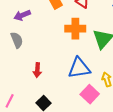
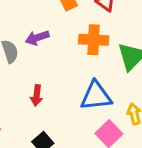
purple arrow: (22, 15) -> (37, 38), moved

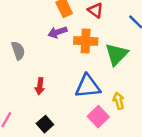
purple arrow: (37, 38) -> (57, 32), moved

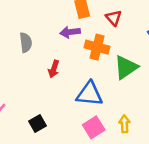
red arrow: (40, 86) -> (54, 69), moved
yellow arrow: (119, 101) -> (124, 124), moved

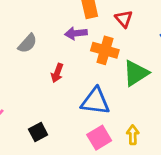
gray semicircle: (26, 42) -> (27, 43), turned 48

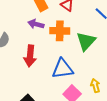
purple arrow: (76, 33) -> (36, 24), turned 35
red arrow: (57, 73) -> (30, 56), size x1.5

